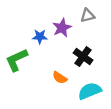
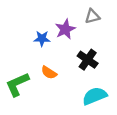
green L-shape: (17, 60) -> (17, 84), moved
orange semicircle: (60, 78) -> (49, 73), moved

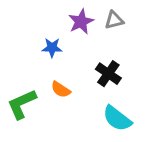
purple star: (65, 29) -> (81, 22), moved
cyan semicircle: (95, 96) -> (117, 118), turned -120

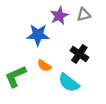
blue star: (52, 48) -> (38, 35), size x1.5
cyan semicircle: (117, 118) -> (69, 83), moved

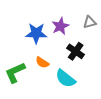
gray triangle: (84, 15) -> (90, 22), moved
purple star: (59, 16) -> (60, 26), moved

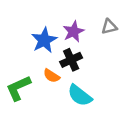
blue star: (36, 33) -> (44, 40), turned -30
black cross: (76, 51) -> (71, 60), moved, turned 30

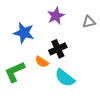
purple star: (74, 32) -> (56, 16), moved
blue star: (44, 40) -> (24, 33), moved, turned -30

